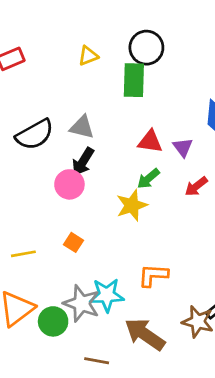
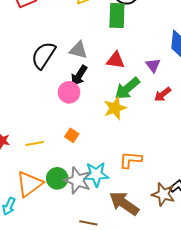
black semicircle: (35, 134) -> (43, 55), turned 152
red triangle: (150, 142) -> (116, 60), moved
green arrow: (148, 179) -> (127, 88), size x1.5
green circle: (53, 321) -> (57, 178), moved

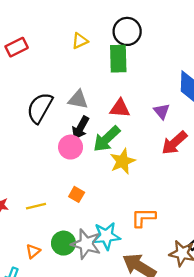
green arrow: (127, 88) -> (107, 139), moved
red arrow: (163, 94) -> (174, 143), size x1.4
orange triangle: (29, 184) -> (33, 251), size x0.5

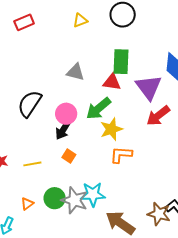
green rectangle: (118, 59) -> (121, 62), moved
black semicircle: (40, 108) -> (30, 104), moved
purple triangle: (162, 111) -> (149, 87), size x1.8
black arrow: (81, 128) -> (63, 130), moved
orange L-shape: (143, 218) -> (121, 155), moved

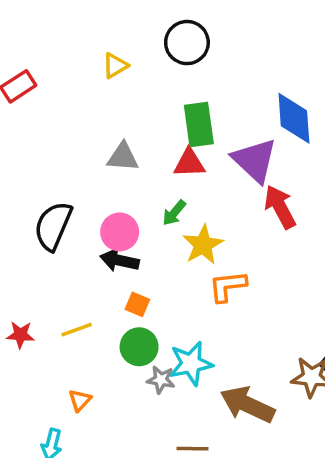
green arrow: (98, 108) -> (174, 213), size x0.6
red arrow: (158, 116) -> (280, 207), turned 110
black arrow: (63, 130) -> (120, 260), turned 80
green circle: (55, 198) -> (139, 347), moved
gray star: (74, 200) -> (161, 380), size x0.6

